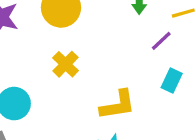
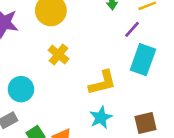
cyan rectangle: (172, 81) -> (143, 60), size x1.6

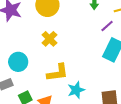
yellow L-shape: (102, 83) -> (58, 73), moved

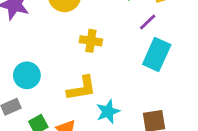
yellow cross: (49, 39) -> (91, 41), moved, turned -35

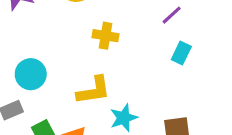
cyan rectangle: (157, 55) -> (181, 53), size x0.6

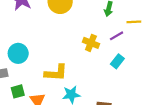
yellow cross: (106, 36) -> (91, 43), moved

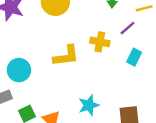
yellow L-shape: (56, 73) -> (66, 56), moved

